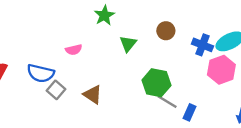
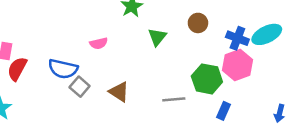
pink hexagon: (221, 70) -> (237, 65), moved
green hexagon: (156, 83) -> (207, 79), moved
gray line: (167, 102) -> (174, 99), moved, turned -36

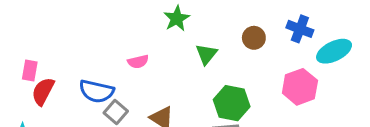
blue cross: (237, 38) -> (300, 29), moved
green hexagon: (207, 79) -> (232, 103), moved

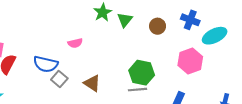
green triangle: (206, 54) -> (125, 20), moved

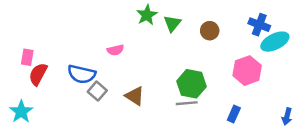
blue cross: (190, 20) -> (259, 25), moved

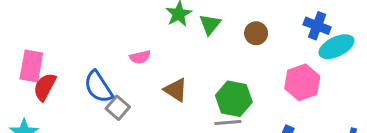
pink rectangle: (27, 57) -> (31, 66), size x1.5
blue semicircle: (82, 74) -> (98, 87), turned 44
brown triangle: (135, 96) -> (176, 90), moved

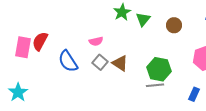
red semicircle: (45, 87) -> (40, 41), moved
gray square: (118, 108) -> (100, 62), moved

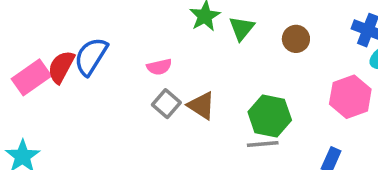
pink rectangle: (23, 47) -> (31, 77), turned 45
blue semicircle: (68, 61) -> (91, 56), moved, turned 65

